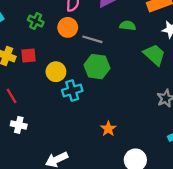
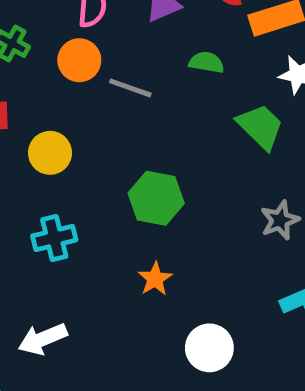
green hexagon: (97, 67) -> (156, 198), moved
cyan cross: (72, 90) -> (54, 238), moved

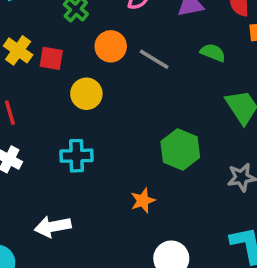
orange circle: (79, 60) -> (111, 46), moved
green hexagon: (156, 198) -> (180, 149), moved

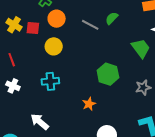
orange circle: (111, 46) -> (57, 19), moved
green semicircle: (213, 53) -> (112, 18), moved, turned -64
white arrow: (53, 227) -> (40, 122), turned 54

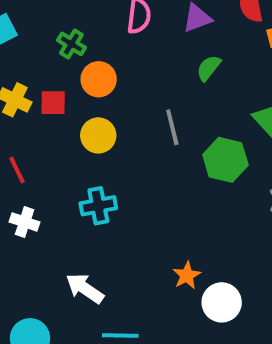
gray line: (90, 25) -> (172, 127), moved, turned 54
green hexagon: (108, 74) -> (225, 160), moved
orange star: (89, 104) -> (187, 275), moved

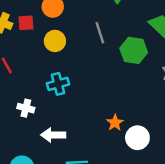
white cross: (25, 222) -> (26, 108), moved
white arrow: (85, 288) -> (53, 135), turned -30

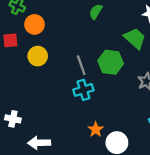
gray line: (100, 33) -> (81, 65), moved
cyan cross: (58, 84) -> (83, 90), moved

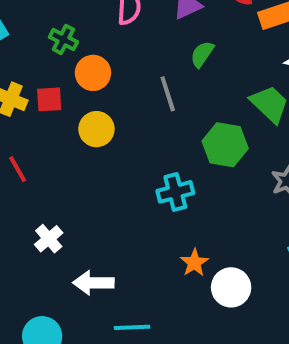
gray line: (81, 65) -> (168, 94), moved
white cross: (13, 119) -> (49, 239), turned 35

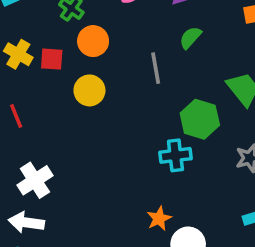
cyan cross: (175, 192) -> (175, 155), moved
white cross: (49, 239) -> (35, 180), size x1.4
white arrow: (93, 283) -> (26, 222), moved

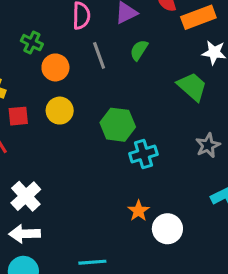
red square: (52, 59) -> (18, 116), moved
gray line: (156, 68) -> (99, 55), moved
green hexagon: (200, 119) -> (118, 125), moved

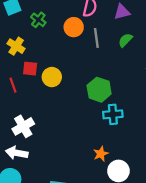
green cross: (32, 43) -> (38, 20), moved
orange circle: (55, 67) -> (74, 27), moved
yellow circle: (60, 111) -> (52, 77), moved

